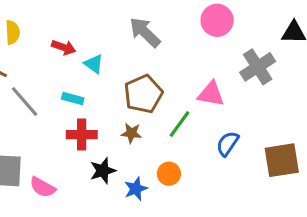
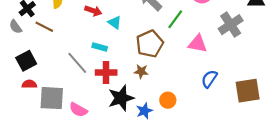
gray line: (25, 101) -> (77, 63), moved
green line: (179, 124) -> (175, 19), moved
black star: (103, 171) -> (121, 98), size x1.4

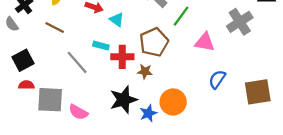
brown line: (44, 27) -> (55, 27), moved
red cross: (106, 72) -> (122, 57), moved
orange circle: (168, 100) -> (173, 102), size x1.5

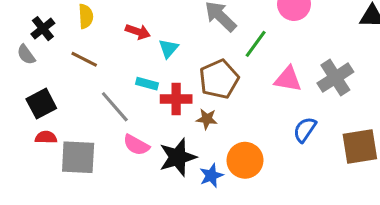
cyan triangle: (117, 20) -> (168, 48), turned 35
gray cross: (240, 22) -> (335, 78), moved
pink semicircle: (78, 112) -> (136, 145), moved

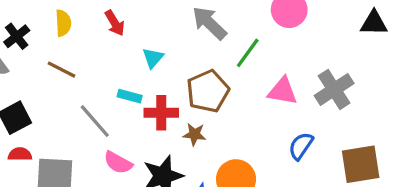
red arrow: (138, 32) -> (115, 23), moved, turned 40

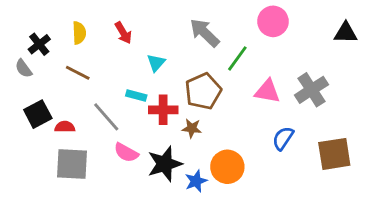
red semicircle: (20, 154) -> (65, 127), moved

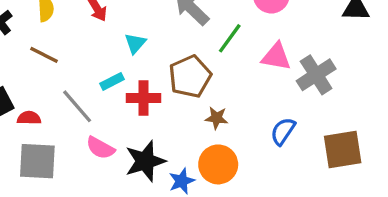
pink triangle: (267, 91) -> (276, 57), moved
cyan rectangle: (136, 96) -> (112, 81), turned -42
brown star: (192, 128) -> (217, 118), moved

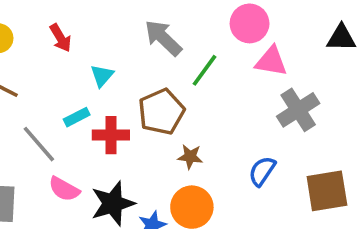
pink triangle: (276, 57) -> (271, 61), moved

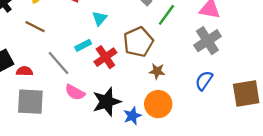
gray cross: (298, 110) -> (207, 41), moved
red cross: (111, 135) -> (105, 57), turned -35

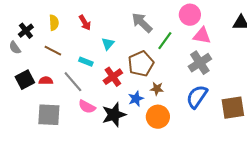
cyan rectangle: (83, 45) -> (86, 62), moved, turned 48
red semicircle: (24, 71) -> (46, 81), moved
blue semicircle: (204, 81) -> (197, 97), size x1.4
blue star: (132, 116) -> (136, 99), moved

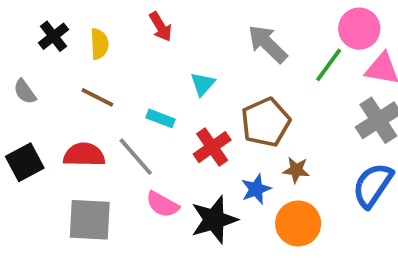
red arrow: (85, 23) -> (161, 27), moved
black cross: (26, 31) -> (54, 36), moved
green line: (165, 41) -> (329, 65), moved
black square: (25, 80) -> (25, 162), moved
red semicircle: (46, 81) -> (84, 155), size x1.5

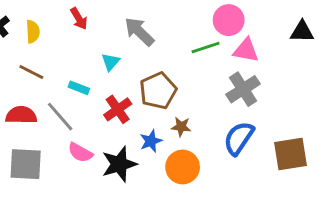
gray arrow: (268, 44) -> (139, 32), moved
green line: (329, 65) -> (206, 47), turned 36

